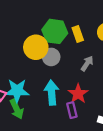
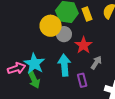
gray arrow: (87, 63) -> (96, 63), moved
cyan star: (17, 91) -> (34, 64), turned 30
red star: (78, 94) -> (83, 45), moved

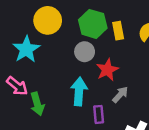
yellow circle: (51, 26) -> (48, 20), moved
cyan star: (34, 64) -> (26, 49), moved
pink arrow: (16, 68) -> (17, 86), turned 48

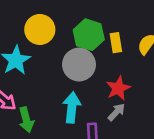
gray circle: (85, 52) -> (79, 65), size x1.5
red star: (107, 70) -> (118, 88), moved

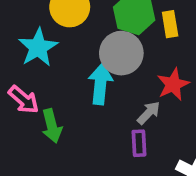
cyan arrow: (72, 107) -> (100, 84), moved
gray arrow: (116, 112) -> (149, 113), moved

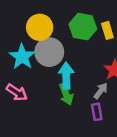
gray circle: (121, 53) -> (49, 52), moved
green arrow: (52, 126) -> (66, 94), moved

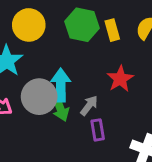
gray circle: (49, 52) -> (39, 97), moved
gray arrow: (101, 91) -> (89, 105), moved

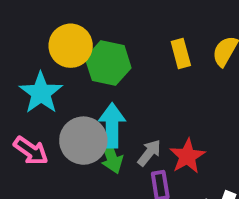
green hexagon: (82, 25) -> (108, 63), moved
red star: (120, 79) -> (187, 156), moved

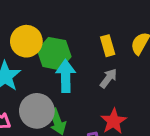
cyan arrow: (112, 125) -> (66, 76), moved
gray arrow: (149, 153) -> (108, 78), moved

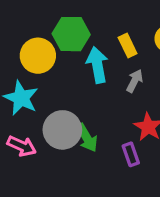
green hexagon: (54, 54) -> (71, 34), moved
cyan arrow: (66, 76) -> (97, 65), moved

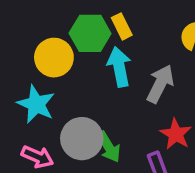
yellow rectangle: (128, 45) -> (122, 26), moved
gray arrow: (135, 81) -> (160, 84), size x1.5

